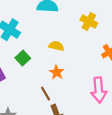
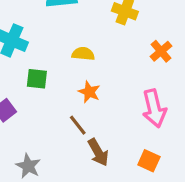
green square: (23, 58) -> (37, 79), turned -32

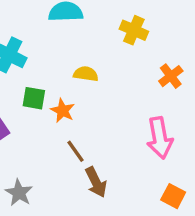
orange star: (89, 92) -> (63, 111), moved
orange square: (149, 161) -> (173, 196), moved

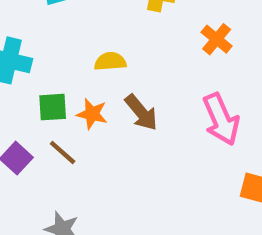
brown line: (75, 151) -> (63, 153), moved
brown arrow: (96, 182) -> (141, 112), moved

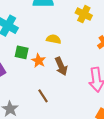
brown line: (63, 153) -> (43, 96), moved

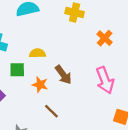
yellow semicircle: (54, 39) -> (37, 53), moved
orange star: (39, 61) -> (40, 85), moved

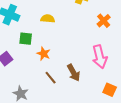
yellow semicircle: (37, 53) -> (48, 19), moved
brown arrow: (63, 75) -> (74, 73), moved

